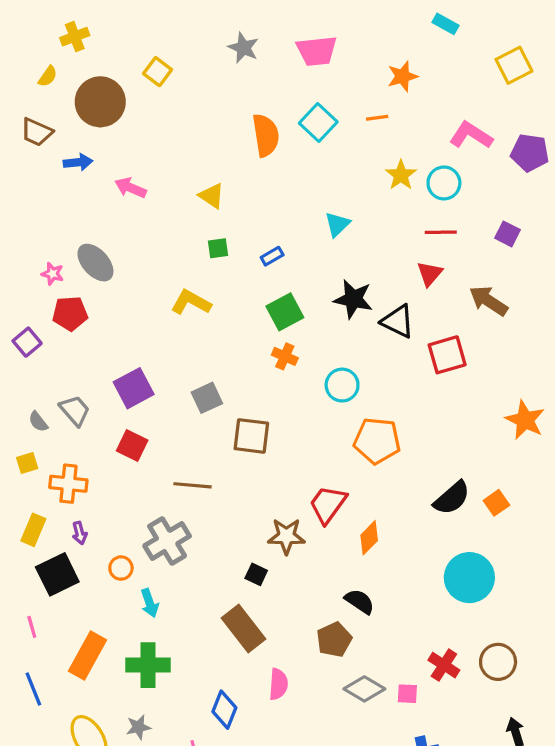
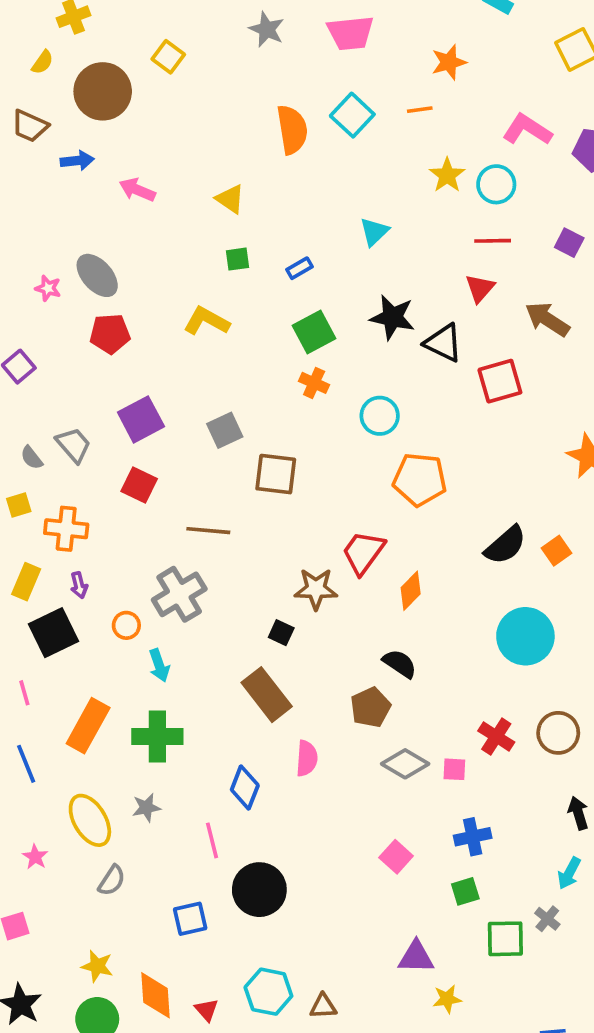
red pentagon: (70, 313) -> (110, 334), moved

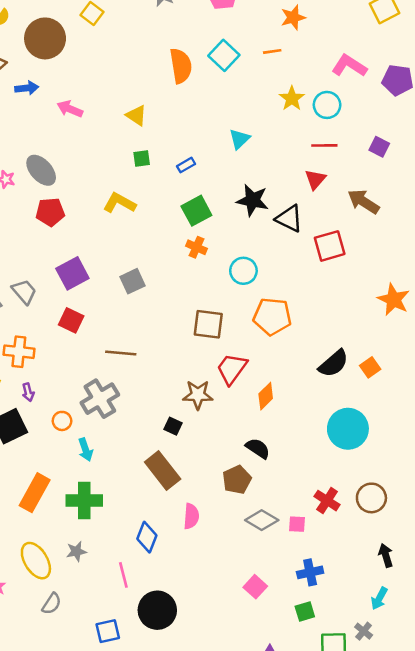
brown square: (276, 474) -> (208, 324), moved

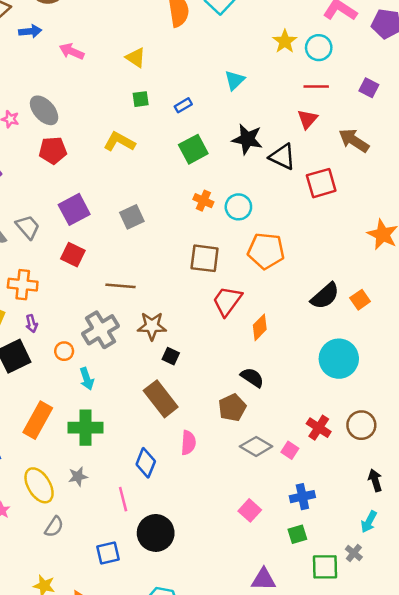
orange cross: (196, 247) -> (203, 201), moved
brown star: (198, 395) -> (152, 326), moved
pink square: (297, 524) -> (290, 450), turned 30

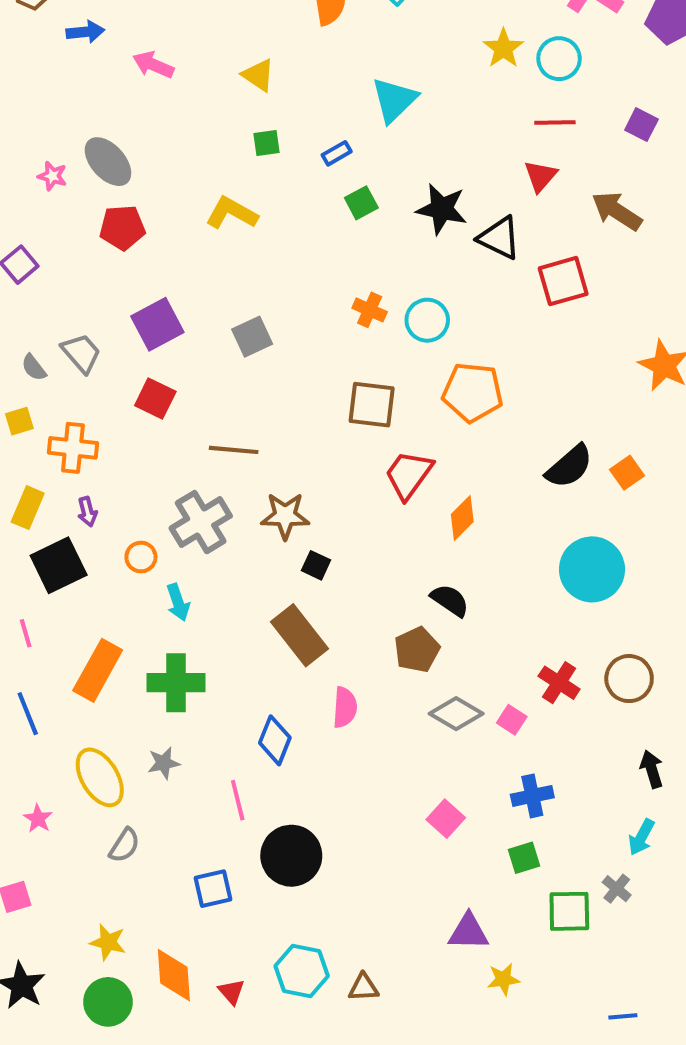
cyan triangle: (235, 80) -> (394, 100), moved, size x1.4
green square: (193, 149) -> (361, 203), moved, size x0.7

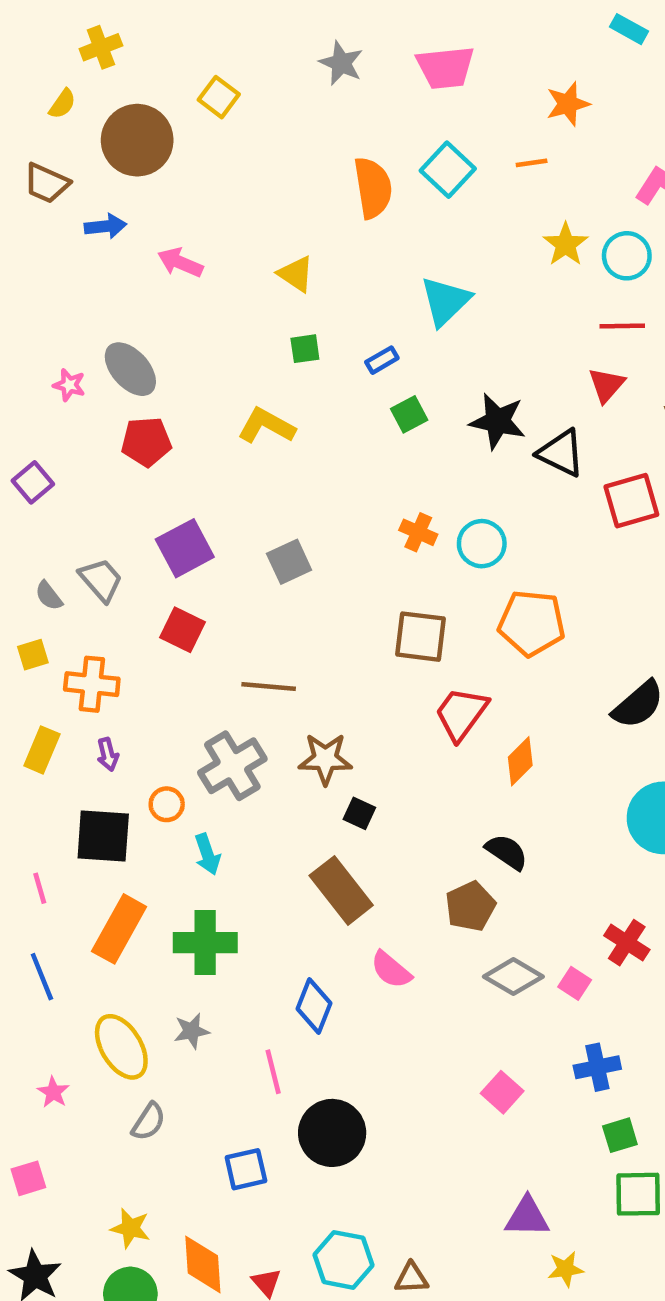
black square: (59, 565) -> (103, 836), moved, turned 30
pink semicircle: (345, 707) -> (391, 970), turned 126
green square: (524, 858) -> (620, 1135), moved

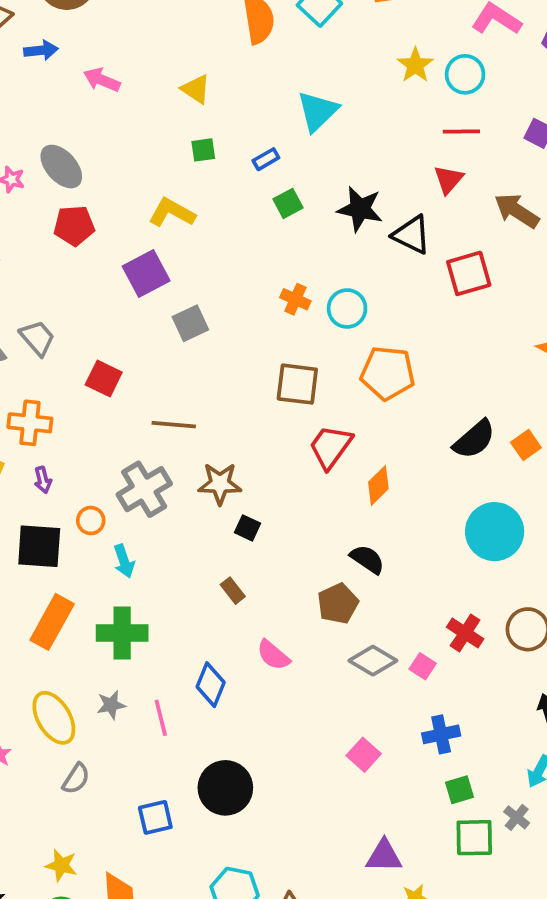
purple square: (185, 548) -> (146, 273), moved
brown rectangle: (341, 890) -> (233, 591), size x0.5
pink line: (273, 1072) -> (161, 718), moved

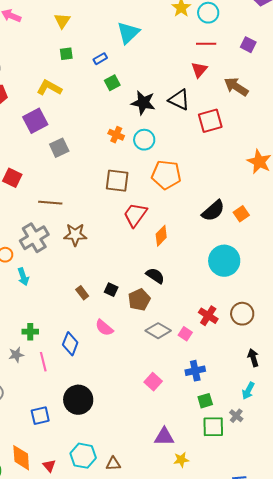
yellow triangle: (196, 89) -> (62, 21), turned 30
black star: (360, 209) -> (143, 103), moved
black square: (247, 528) -> (111, 290), moved
green cross: (122, 633) -> (30, 332), moved, size x0.6

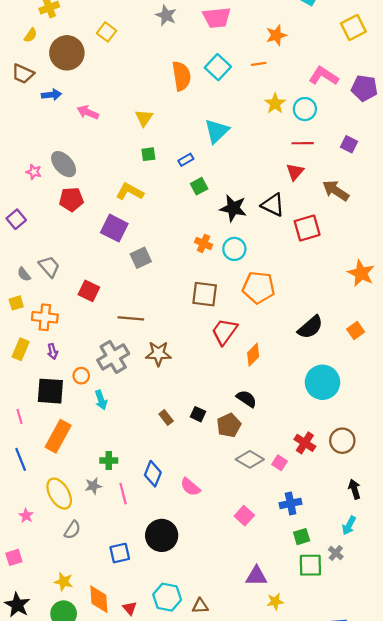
purple square: (35, 121) -> (114, 228), turned -35
orange square: (241, 214) -> (356, 330), moved
pink semicircle: (104, 328) -> (190, 487), moved

